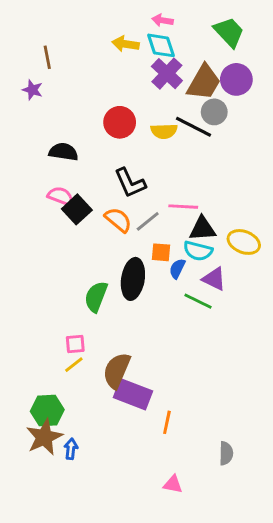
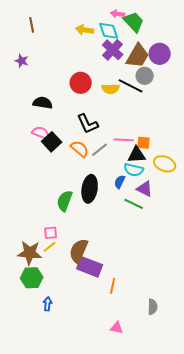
pink arrow: (162, 20) -> (118, 14), moved
green trapezoid: (229, 32) -> (134, 22), moved
brown line: (47, 57) -> (32, 25), moved
orange square: (161, 252) -> (144, 143), moved
brown star: (44, 437) -> (30, 253), moved, turned 30

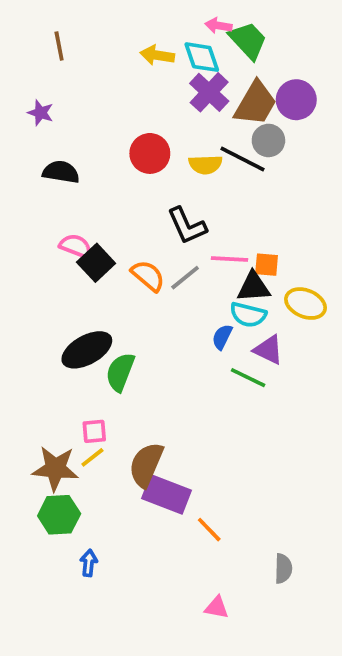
black semicircle: (43, 103) -> (61, 172), moved
black L-shape: (88, 124) -> (187, 226), moved
black ellipse: (90, 189) -> (87, 350), moved, turned 52
orange line: (113, 286) -> (209, 530), turned -56

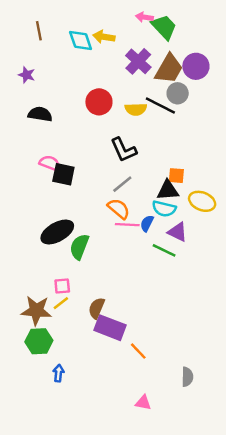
cyan diamond: (202, 57) -> (81, 41), moved
pink line: (230, 259) -> (127, 225), moved
black square: (96, 263) -> (63, 174), turned -35
orange semicircle: (148, 276) -> (119, 209), moved
brown semicircle: (146, 465) -> (97, 308), size x0.7

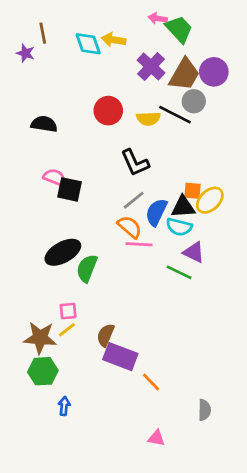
purple star: (27, 75) -> (25, 53), moved
yellow ellipse: (202, 201) -> (210, 200), moved, turned -65
blue semicircle: (147, 223) -> (156, 212), moved, size x1.5

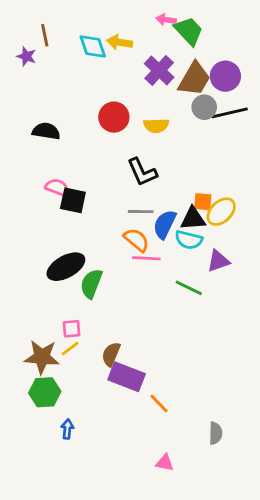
black line: (175, 115) -> (230, 113), moved, turned -40
gray line: (134, 200) -> (141, 212), turned 40
purple triangle: (194, 252) -> (218, 261), moved, turned -45

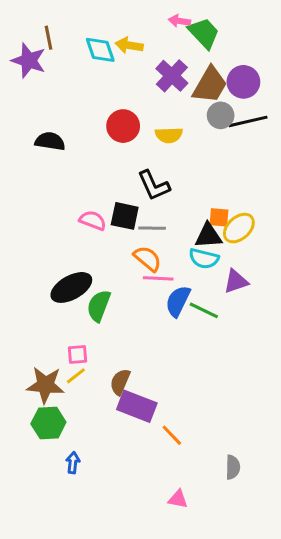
purple star: (26, 56) -> (29, 61), size x1.6
pink semicircle: (57, 188) -> (93, 220), moved
black square: (73, 200) -> (125, 216), moved
blue semicircle: (165, 224) -> (178, 301), moved

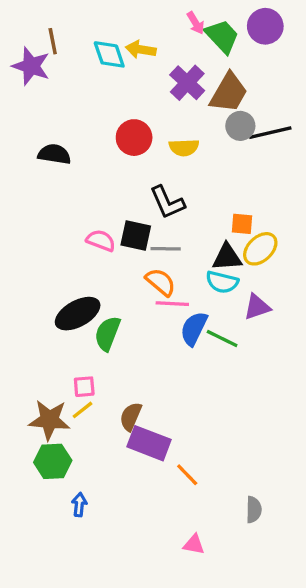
pink arrow: (179, 21) -> (196, 23), turned -130
purple circle: (243, 82) -> (265, 26), moved
orange square: (219, 217) -> (242, 224), moved

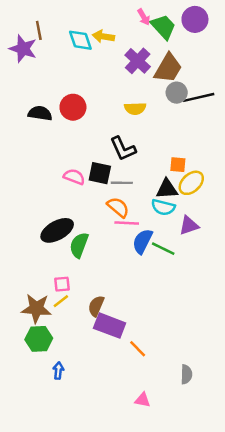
red circle: (134, 138) -> (73, 107), moved

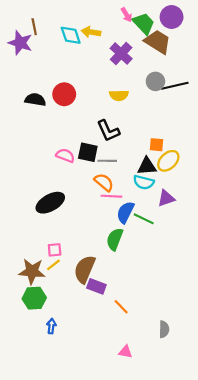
brown trapezoid: (168, 68) -> (158, 42), moved, turned -88
green semicircle: (79, 245) -> (115, 239), moved
brown semicircle: (96, 306) -> (85, 269), size x1.5
purple rectangle: (110, 326) -> (96, 286), size x0.7

